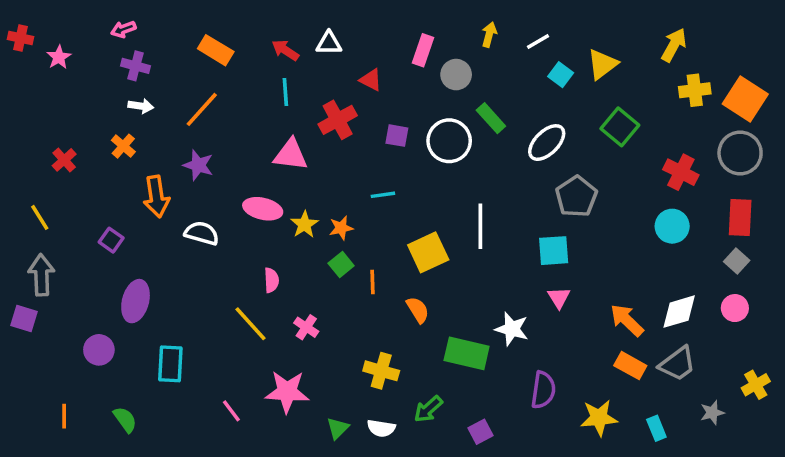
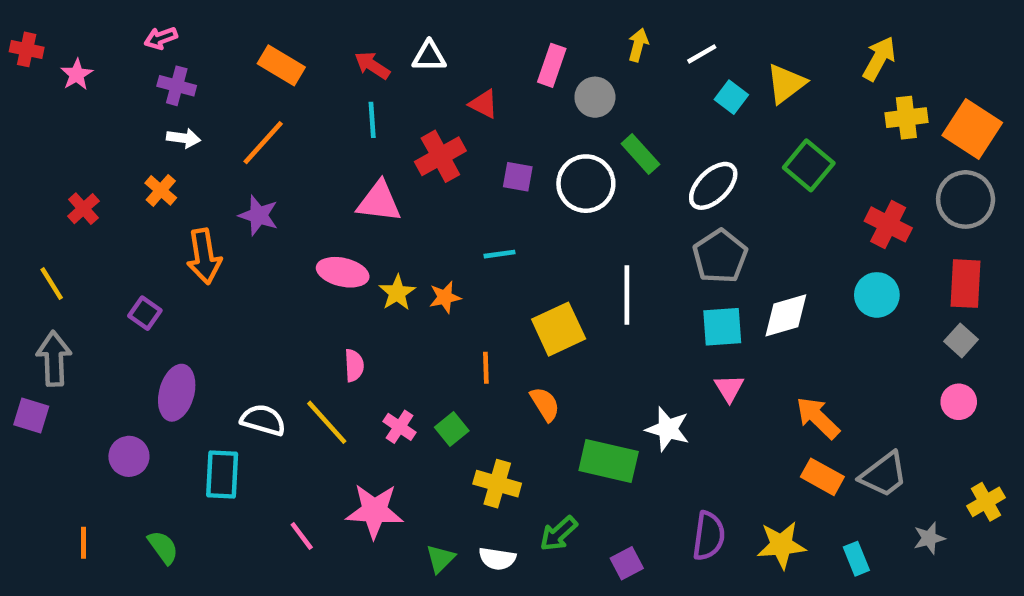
gray pentagon: (576, 197) -> (720, 256), moved
white semicircle: (202, 233) -> (263, 420), moved
green square: (341, 264) -> (452, 429), moved
white diamond: (679, 312) -> (786, 315), moved
purple semicircle: (543, 390) -> (709, 536), moved

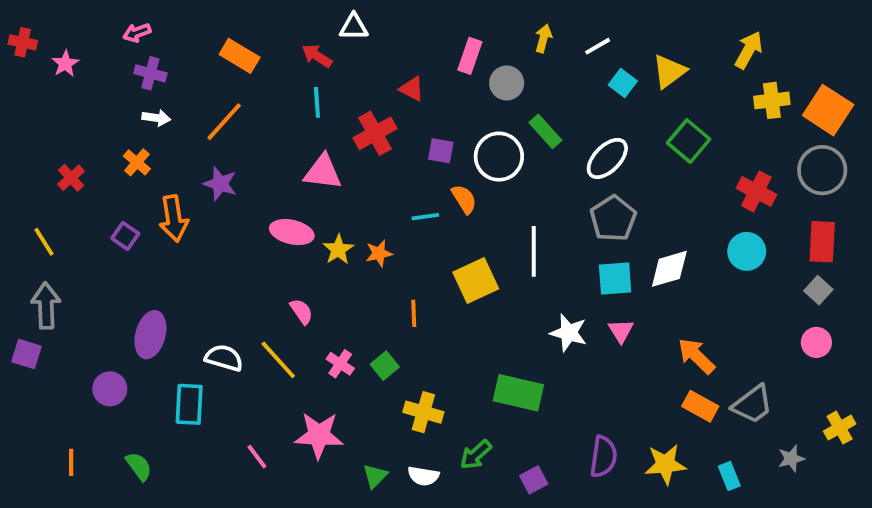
white triangle: (429, 56) -> (354, 27), moved
purple square: (145, 313) -> (125, 236), moved
pink semicircle: (354, 365) -> (301, 311), turned -32
orange semicircle: (545, 404) -> (464, 199), moved
white star: (668, 429) -> (569, 333), moved

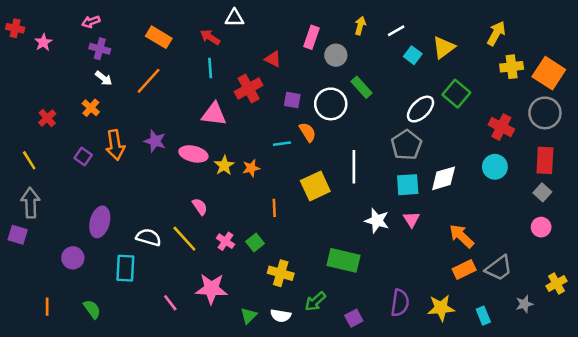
white arrow: (156, 118) -> (104, 78), turned 30
white ellipse: (607, 158) -> (420, 109), moved
purple star: (220, 184) -> (155, 141), moved
orange rectangle: (700, 406) -> (464, 269), turned -55

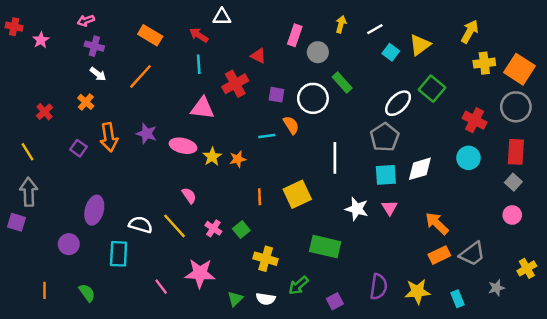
yellow square: (315, 186) -> (297, 194), moved

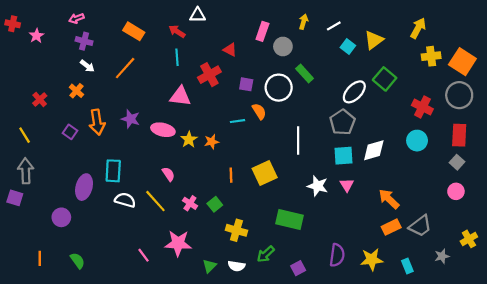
cyan rectangle: (119, 254) -> (113, 171), moved

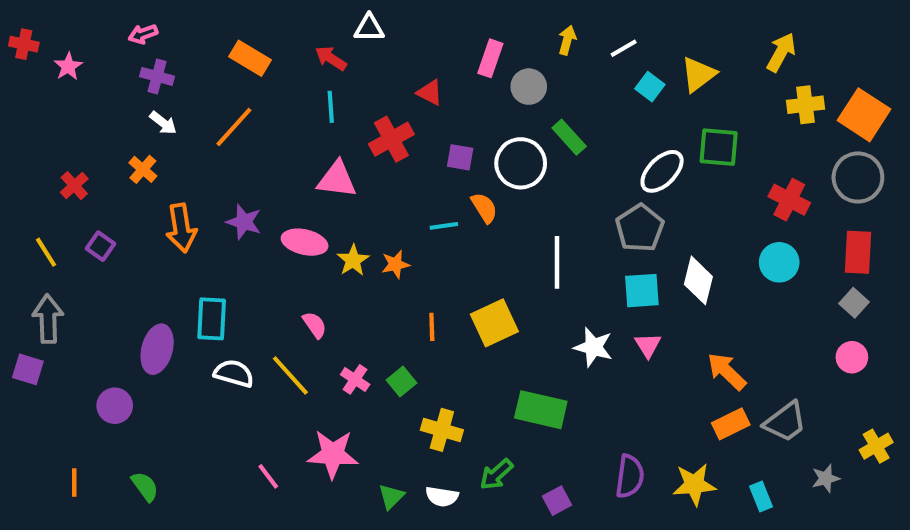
green square: (385, 79) -> (719, 147), turned -35
purple square: (70, 132) -> (101, 246), moved
white diamond: (374, 150) -> (698, 280), turned -60

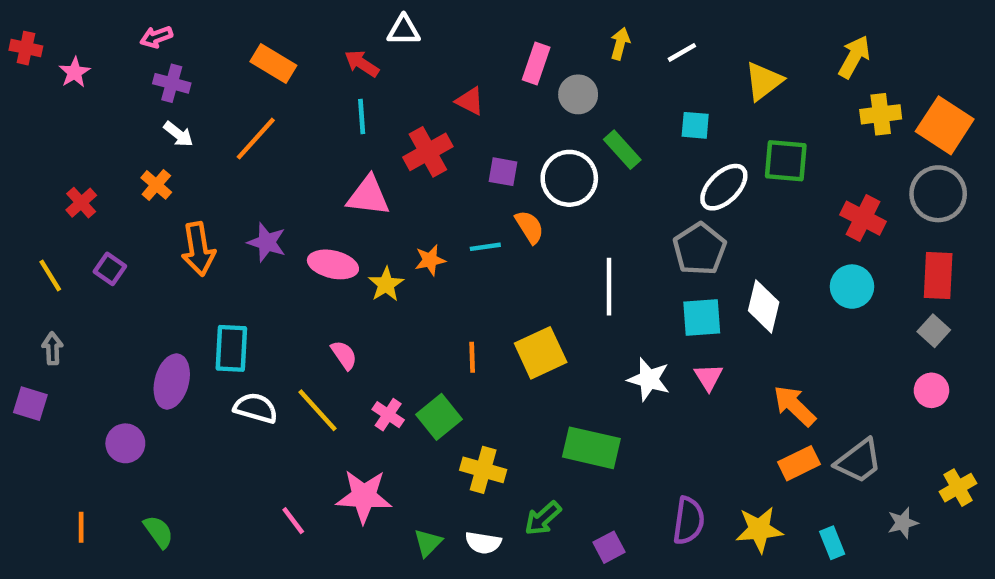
cyan square: (650, 87) -> (695, 125), moved, turned -32
orange star: (395, 264) -> (430, 260), moved
gray arrow: (48, 319) -> (52, 348), size x0.6
green square: (401, 381) -> (439, 417), size x1.4

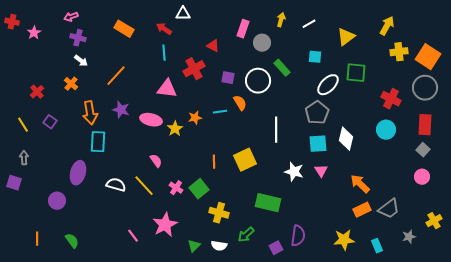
orange line: (256, 139) -> (116, 76), moved
cyan rectangle: (231, 348) -> (98, 142), moved
pink star: (364, 496) -> (165, 225), turned -30
purple semicircle: (689, 521) -> (298, 236), moved

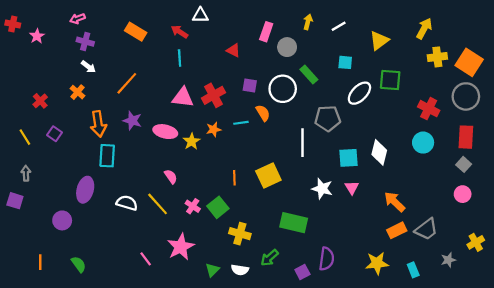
red cross: (194, 69) -> (214, 95), moved
gray pentagon: (317, 113) -> (328, 118), moved, turned 30

